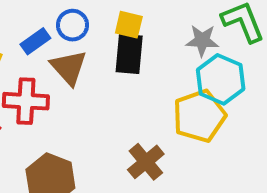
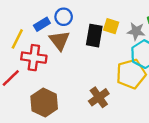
yellow square: (129, 25) -> (111, 26), moved

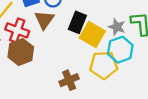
yellow square: (111, 26) -> (92, 35), moved, size x1.6
brown hexagon: (44, 102) -> (21, 52), moved

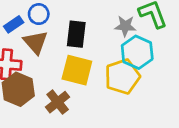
yellow square: (92, 35) -> (77, 70), moved
brown cross: (69, 80) -> (58, 102), moved

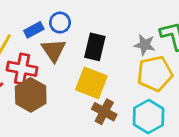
cyan hexagon: (137, 52) -> (149, 117), moved
yellow pentagon: (122, 77) -> (155, 74), moved
brown cross: (58, 102) -> (104, 112), moved, turned -30

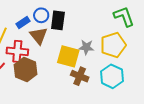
gray star: (145, 45) -> (86, 47), moved
black rectangle: (95, 47) -> (58, 20), moved

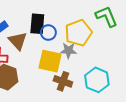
blue circle: (41, 15) -> (48, 33), moved
yellow pentagon: (113, 45) -> (78, 33), moved

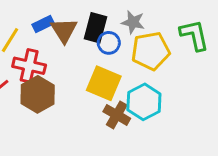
brown triangle: (18, 41) -> (64, 30), moved
gray star: (68, 51) -> (133, 22), moved
cyan hexagon: (97, 80) -> (144, 102), moved

